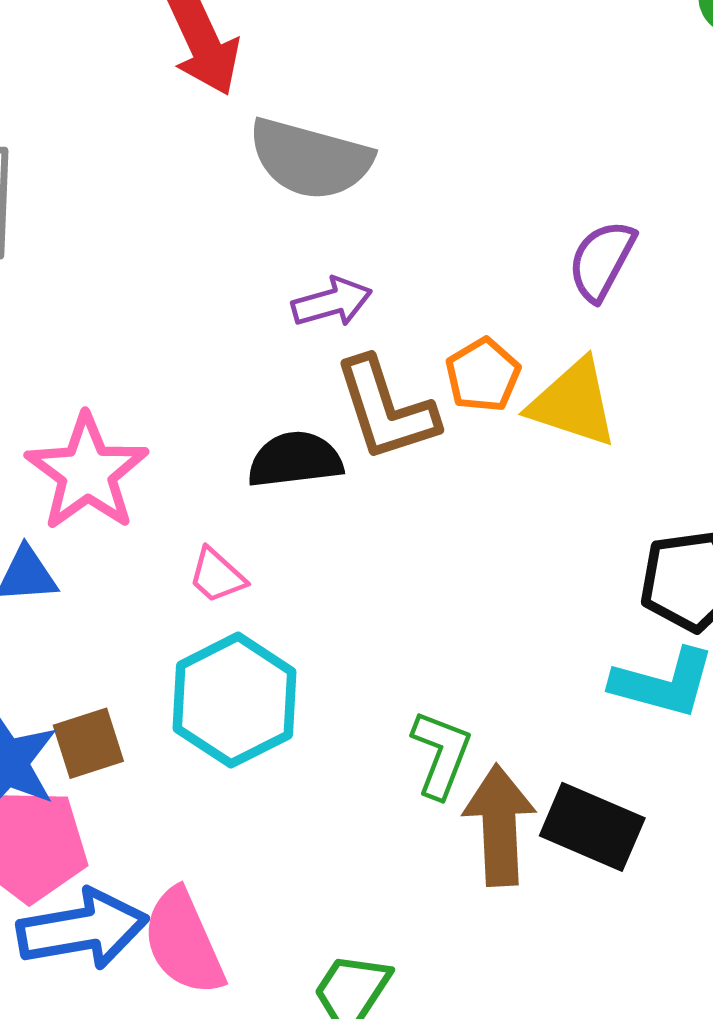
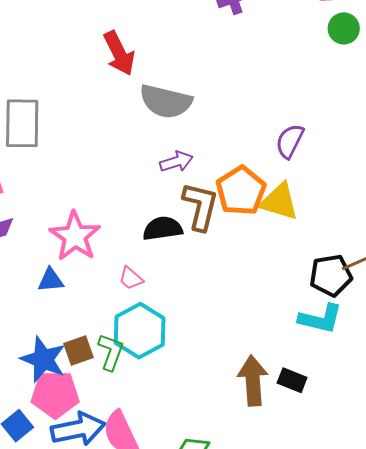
orange pentagon: (483, 375) -> (241, 191), size x1.6
brown L-shape: (386, 409) -> (200, 206), turned -147
green L-shape: (441, 754) -> (111, 352), moved
black rectangle: (592, 827) -> (292, 380), size x0.7

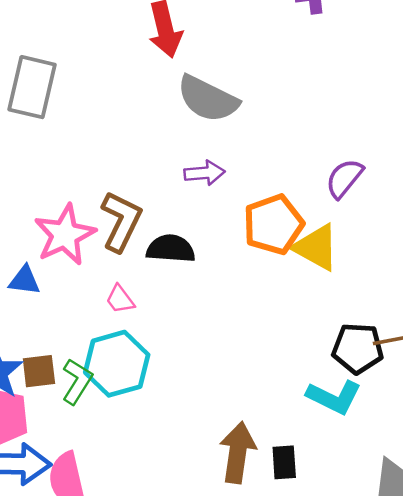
brown L-shape: (200, 206) -> (121, 221), moved
black rectangle: (292, 380) -> (284, 462), turned 52

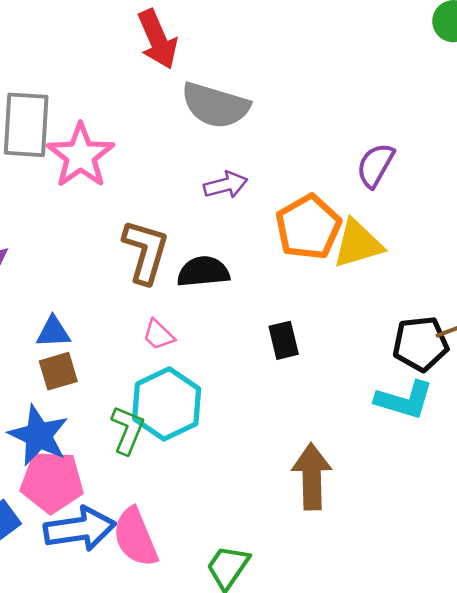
pink star: (65, 235) -> (81, 156), moved
yellow triangle: (316, 247) -> (358, 244), turned -36
brown square: (39, 371) -> (58, 371), moved
black rectangle: (284, 462) -> (284, 340), moved

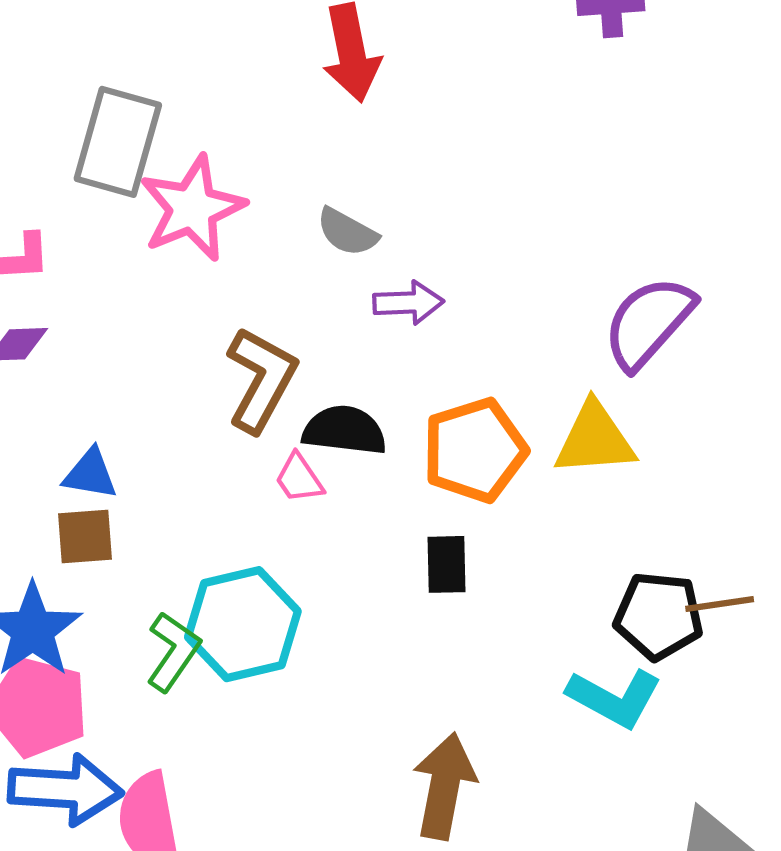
gray semicircle: (215, 105) -> (347, 232), moved, size x0.6
purple semicircle: (375, 165) -> (649, 322), size x1.4
orange pentagon: (308, 227) -> (475, 450), moved
pink trapezoid: (159, 335) -> (299, 478), moved

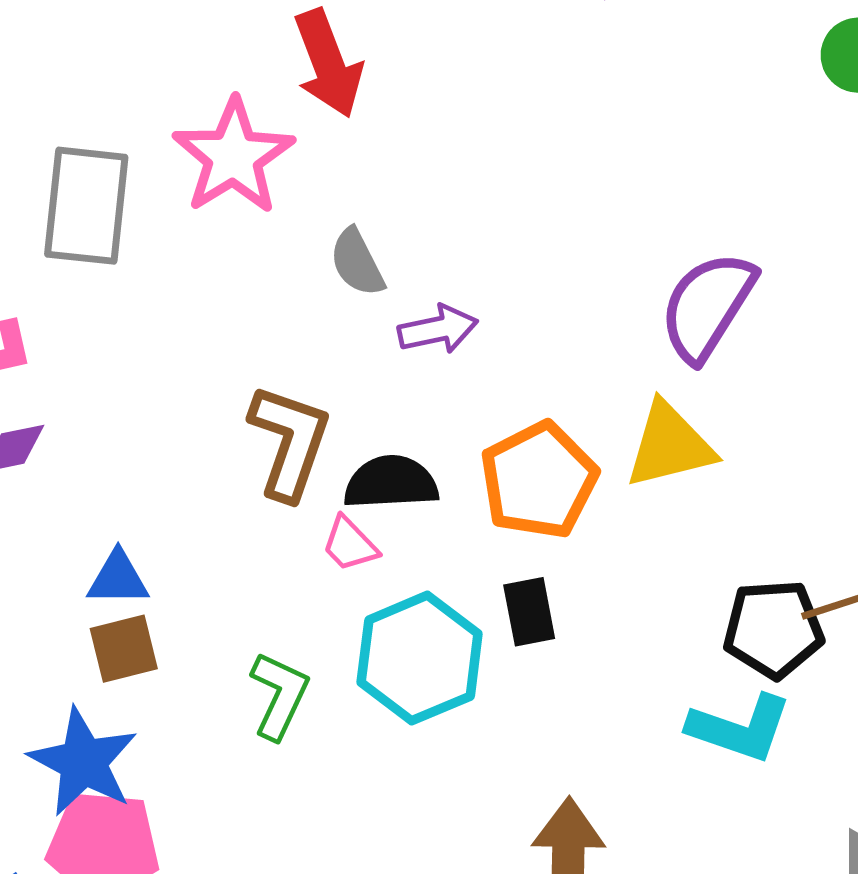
pink star: (192, 208) -> (233, 156), moved
gray semicircle: (347, 232) -> (357, 262), turned 44
cyan hexagon: (243, 624) -> (420, 658), moved
green L-shape: (173, 652) -> (279, 695), moved

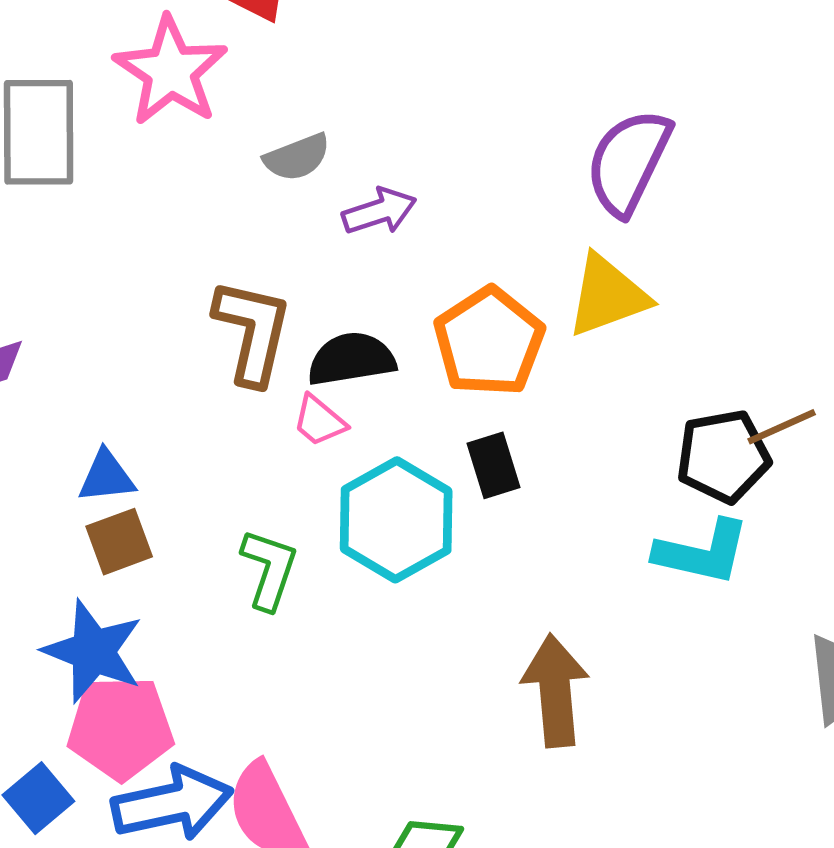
gray semicircle: (357, 262) -> (297, 157), turned -78

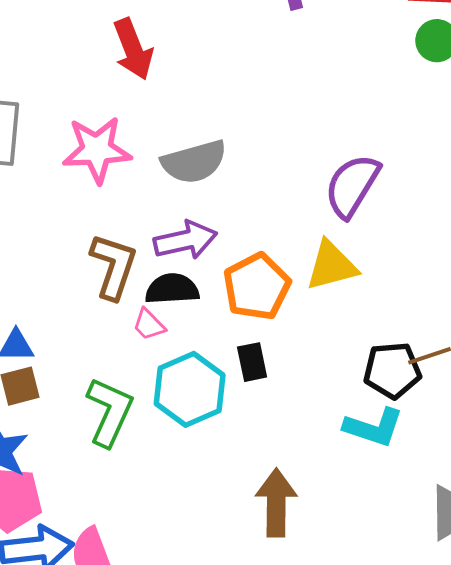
pink star: (171, 71) -> (97, 150), moved, turned 30
gray semicircle: (297, 157) -> (194, 162), moved, size x1.6
purple arrow: (379, 211) -> (185, 240), moved, size x1.4
green L-shape: (269, 569) -> (110, 412), size x1.4

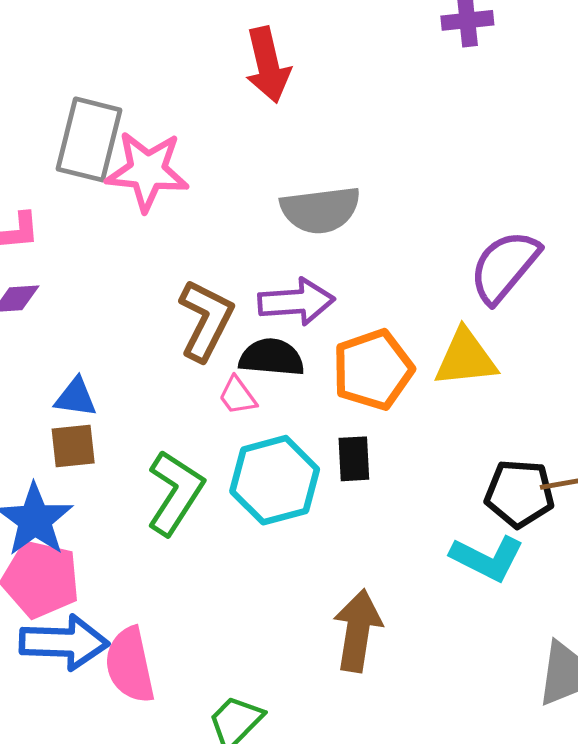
pink star: (97, 150) -> (147, 171), moved

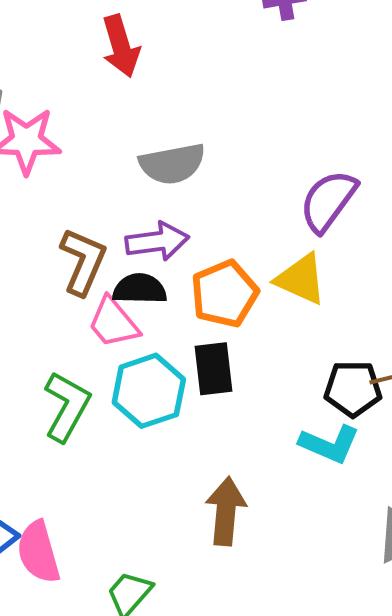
yellow triangle: (466, 358) -> (301, 279), turned 34
pink trapezoid: (238, 396) -> (113, 323), size x1.6
black rectangle: (354, 459) -> (214, 369), size x1.4

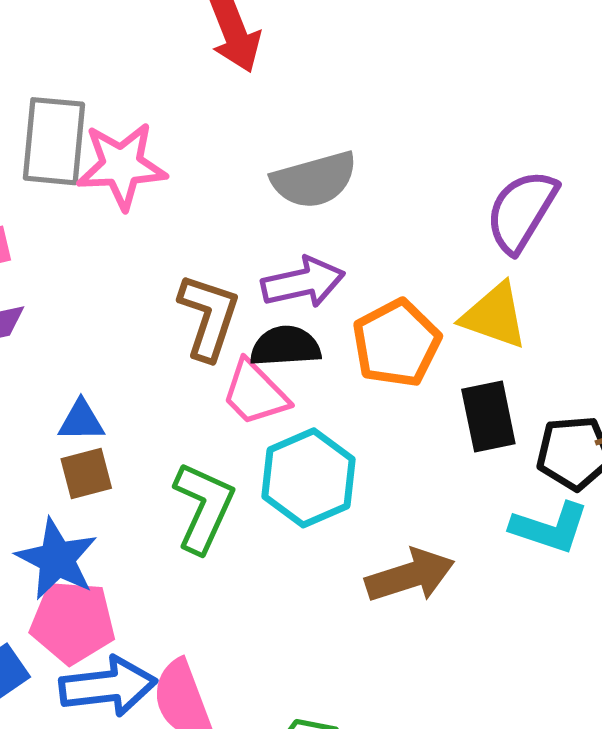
black rectangle: (214, 369) -> (488, 416), moved
brown arrow: (226, 511) -> (410, 576), moved, turned 72

